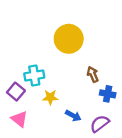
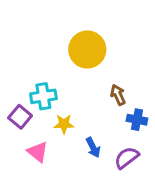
blue arrow: (73, 116) -> (93, 147), turned 35
pink triangle: (19, 119) -> (38, 152), moved

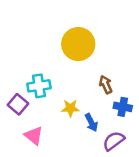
yellow star: (64, 124) -> (70, 108), moved
blue arrow: (93, 147) -> (91, 123), moved

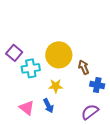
yellow circle: (78, 44) -> (59, 55), moved
purple square: (18, 104) -> (14, 53), moved
blue arrow: (91, 123) -> (48, 106), moved

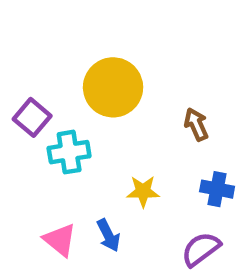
yellow circle: (59, 55) -> (113, 87), moved
brown arrow: (84, 67) -> (196, 124), moved
yellow star: (56, 86) -> (143, 191), moved

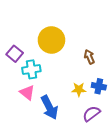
yellow star: (143, 191) -> (79, 89), moved
blue arrow: (108, 235) -> (49, 107), size x1.6
pink triangle: (60, 240) -> (27, 93), moved

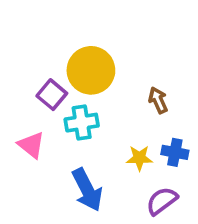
purple square: (15, 54) -> (52, 95), moved
cyan cross: (31, 69) -> (82, 123), moved
pink triangle: (27, 93) -> (31, 145), moved

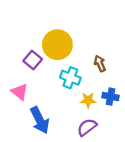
cyan cross: (82, 123) -> (70, 78), moved, turned 30
blue arrow: (87, 190) -> (40, 120), moved
purple semicircle: (162, 201) -> (87, 127), moved

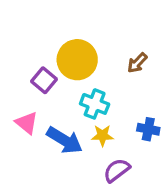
brown arrow: (100, 64) -> (137, 63), moved, turned -112
yellow star: (88, 100) -> (102, 136), moved
blue arrow: (40, 120) -> (65, 140), moved, turned -32

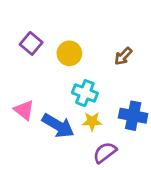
yellow circle: (77, 60) -> (69, 53), size x0.7
purple square: (44, 80) -> (31, 43), moved
blue cross: (148, 129) -> (133, 116), size x1.4

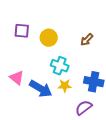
purple square: (31, 43) -> (22, 31), turned -35
purple semicircle: (105, 152) -> (84, 108), moved

